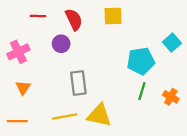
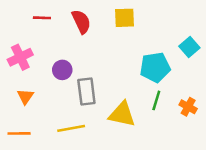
purple circle: (61, 44) -> (62, 70), moved
yellow triangle: (99, 115) -> (122, 114), moved

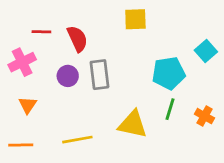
red line: (42, 18) -> (41, 32), moved
red semicircle: (81, 22) -> (77, 39), moved
gray rectangle: (86, 92) -> (99, 75), moved

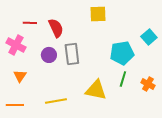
pink cross: (22, 62) -> (16, 45), turned -36

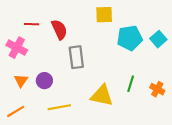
cyan pentagon: (122, 53) -> (130, 38), moved
purple circle: (49, 55) -> (44, 81), moved
orange line: (15, 105) -> (16, 111), turned -30

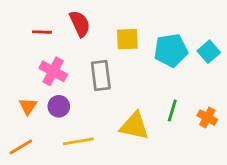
yellow square: (104, 15) -> (127, 39), moved
red semicircle: (59, 29) -> (80, 24), moved
pink cross: (17, 48) -> (53, 71), moved

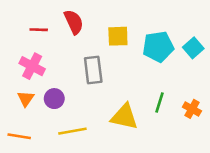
pink cross: (53, 71) -> (32, 66), moved
orange line: (21, 147) -> (19, 136), turned 40

